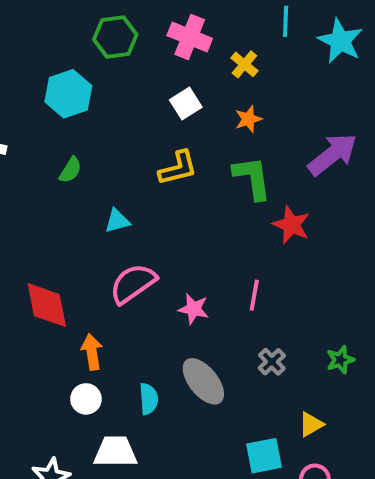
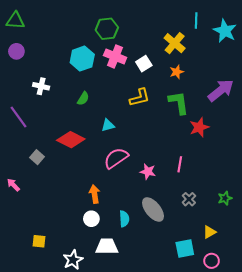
pink cross: (190, 37) -> (115, 56), moved
yellow cross: (244, 64) -> (175, 43), size x1.5
red star: (291, 225) -> (199, 127), turned 30
red diamond: (47, 305) -> (71, 140), moved, turned -52

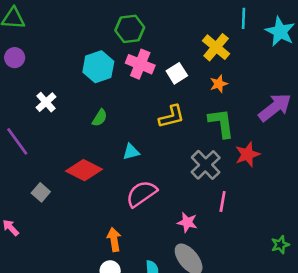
white cross: (41, 86) -> (46, 102), turned 35
pink star: (148, 171) -> (187, 222), moved
gray cross: (189, 199) -> (206, 165), moved, size x1.6

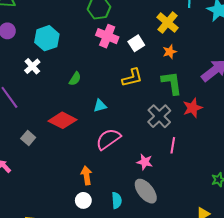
cyan hexagon: (98, 67) -> (47, 38), moved

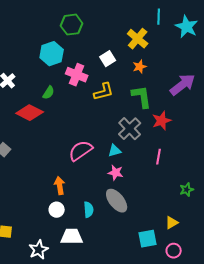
pink cross: (107, 36) -> (77, 75), moved
cyan hexagon: (47, 38) -> (52, 54), moved
cyan triangle: (100, 106) -> (115, 151), moved
red diamond: (63, 120) -> (30, 113), moved
pink line: (173, 145) -> (159, 157), moved

